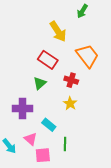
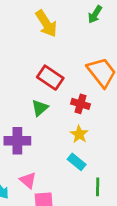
yellow arrow: (58, 31) -> (46, 24), moved
cyan rectangle: (49, 125) -> (77, 162), moved
green line: (65, 144) -> (98, 187), moved

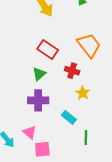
yellow star: (79, 134) -> (83, 93), moved
purple cross: (17, 141) -> (38, 100), moved

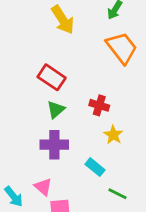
orange trapezoid: (89, 45) -> (122, 48), moved
red rectangle: (48, 49) -> (52, 77), moved
green line: (86, 138) -> (118, 194), turned -64

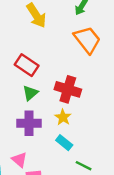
red cross: (99, 105) -> (68, 89), size x1.5
yellow star: (113, 135) -> (63, 117), moved

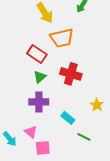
orange trapezoid: (87, 40) -> (62, 38), moved, turned 115
yellow star: (63, 117) -> (97, 105), moved

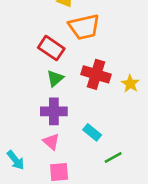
yellow star: (97, 105) -> (130, 84), moved
pink triangle: (31, 132) -> (51, 142), moved
green line: (84, 137) -> (113, 157), turned -56

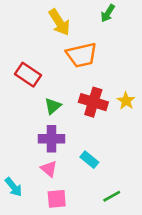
red rectangle: (51, 48) -> (28, 75), moved
yellow star: (130, 84) -> (126, 101), moved
green line: (113, 157) -> (112, 196), moved

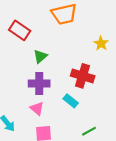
yellow star: (126, 101) -> (101, 43), moved
red cross: (93, 102) -> (83, 76), moved

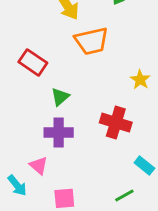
cyan rectangle: (71, 101) -> (144, 165), moved
pink triangle: (37, 108) -> (39, 165), moved

